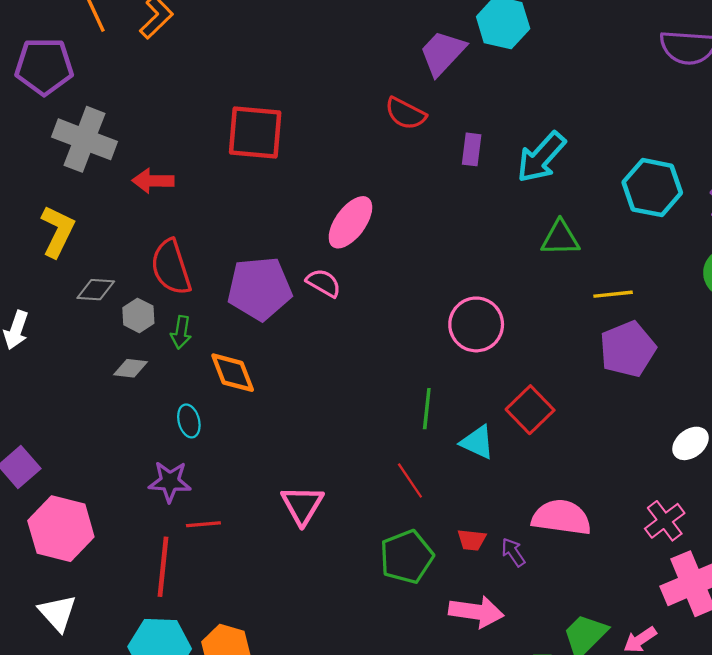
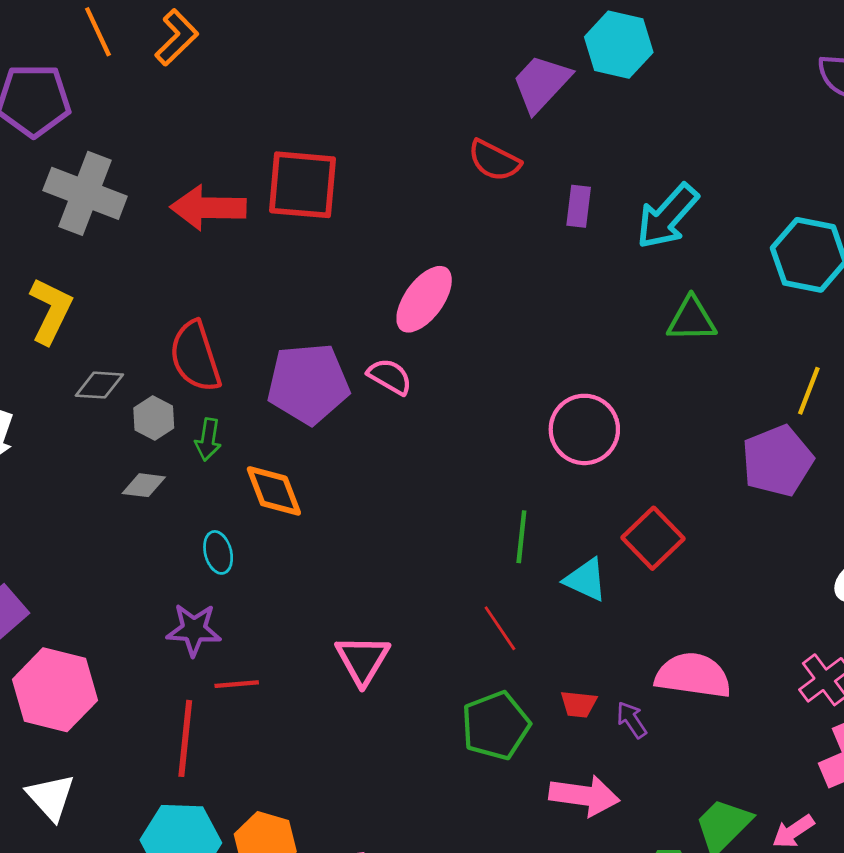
red arrow: (153, 181) -> (208, 208), moved, size x1.4
yellow line: (613, 294) -> (809, 391), moved, turned -63

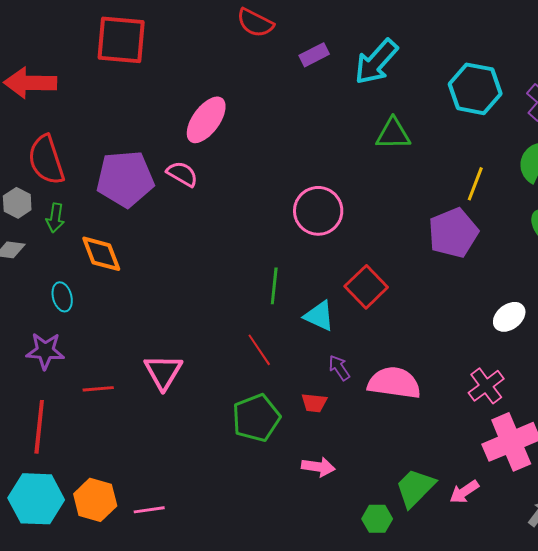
purple rectangle: (579, 206) -> (314, 55), turned 56
red arrow: (208, 208) -> (30, 83), moved
red line: (237, 684) -> (98, 389), moved
purple arrow: (632, 720) -> (339, 368), moved
pink arrow: (584, 796) -> (318, 467), size x0.7

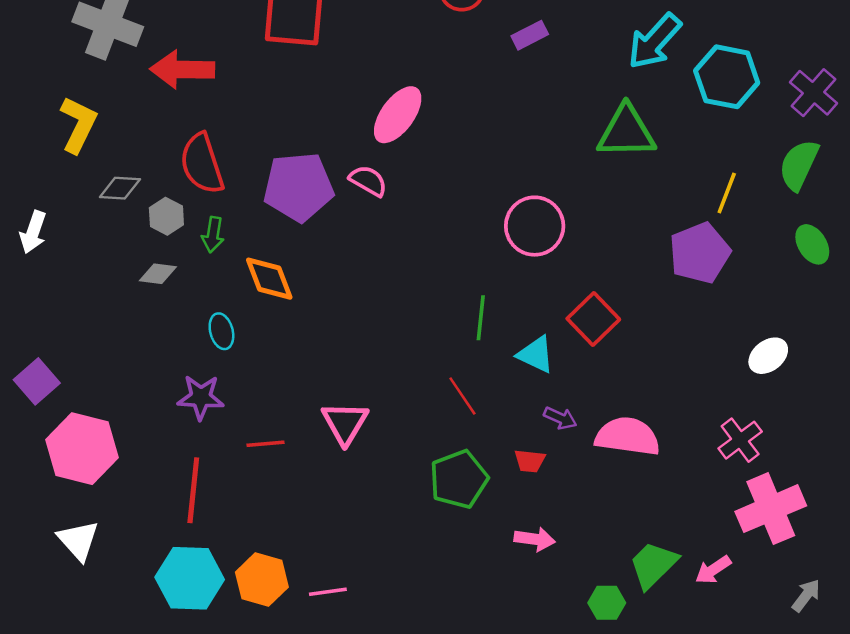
cyan arrow: (376, 62) -> (654, 41), moved
green triangle: (393, 134) -> (626, 132), size x1.4
purple arrow: (339, 368) -> (560, 418), turned 148

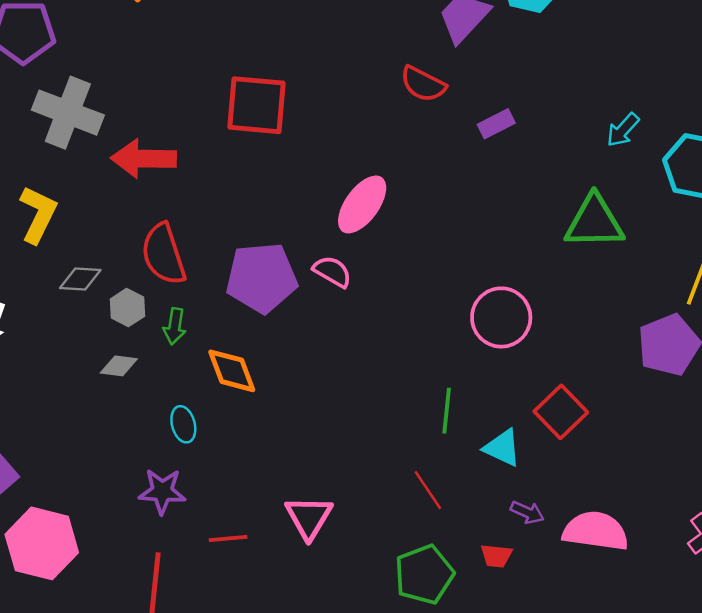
cyan arrow: (654, 41) -> (623, 130), size x0.6

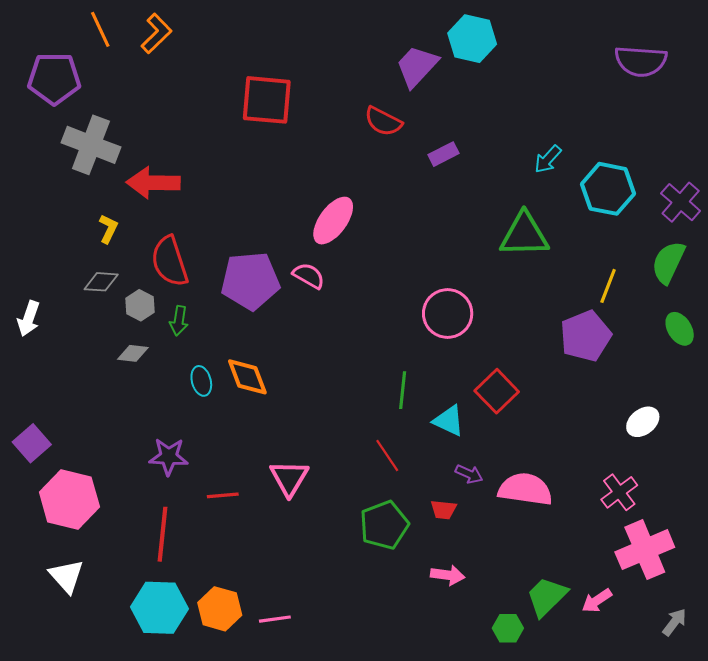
red square: (257, 105) -> (267, 100), moved
yellow L-shape: (38, 214) -> (108, 229), moved, size x0.6
orange diamond: (232, 371) -> (247, 377), moved
cyan ellipse: (183, 424) -> (201, 381), moved

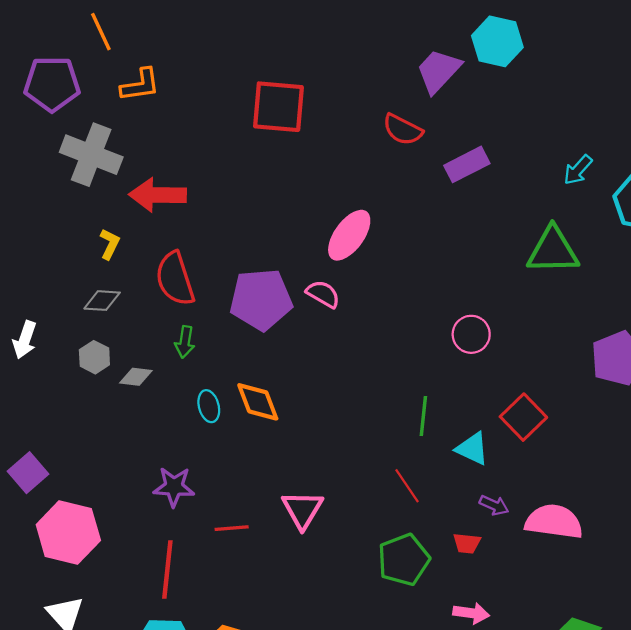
orange L-shape: (156, 33) -> (140, 85), moved, turned 36
purple rectangle: (444, 154) -> (467, 164), size x1.4
gray hexagon: (140, 305) -> (94, 357), moved
pink circle: (448, 313) -> (471, 334), size x0.7

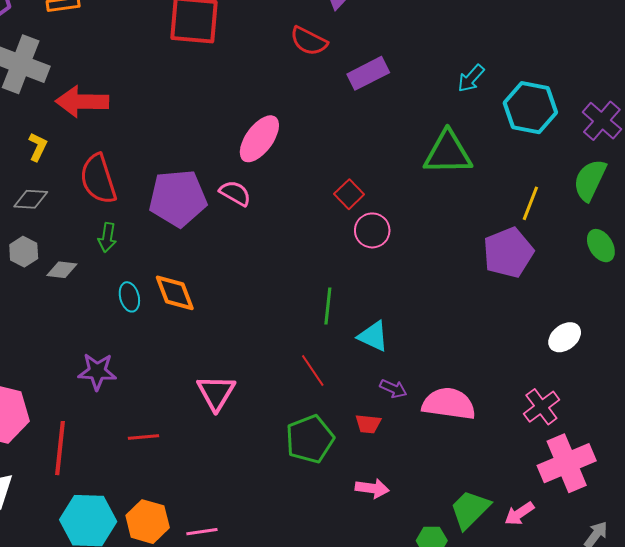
red square: (523, 417) -> (349, 194), moved, size x0.7
red line: (232, 528) -> (144, 437), moved
red line: (167, 569) -> (60, 448), moved

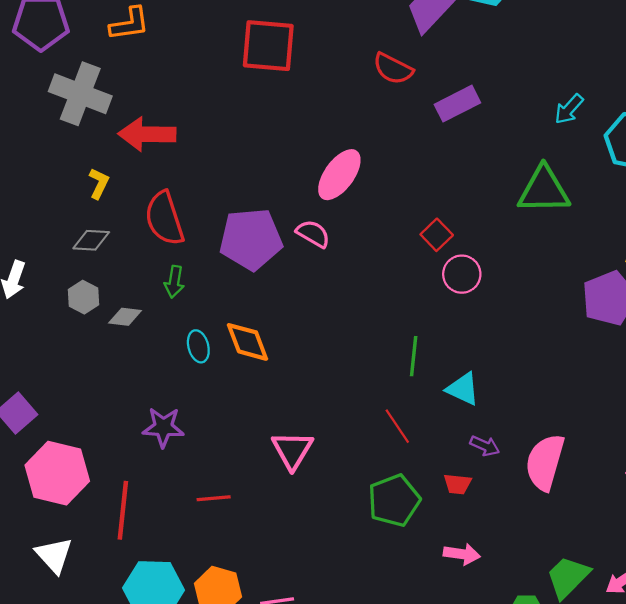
pink semicircle: (449, 404) -> (545, 462), turned -82

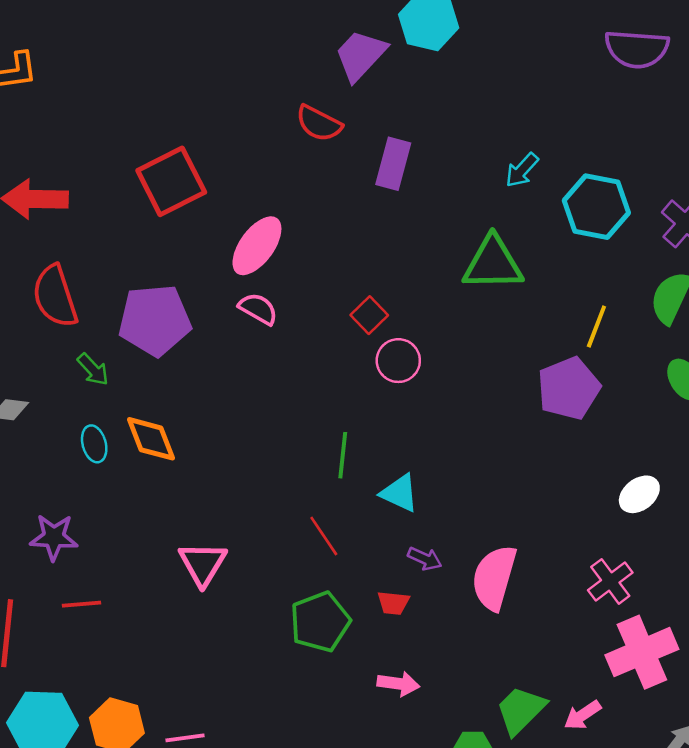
red square: (268, 46) -> (171, 181), moved, turned -32
purple rectangle: (457, 104) -> (393, 164), turned -48
pink semicircle: (313, 234) -> (258, 309), moved
green arrow: (174, 282) -> (93, 369), moved, turned -52
red line: (214, 498) -> (82, 604), moved

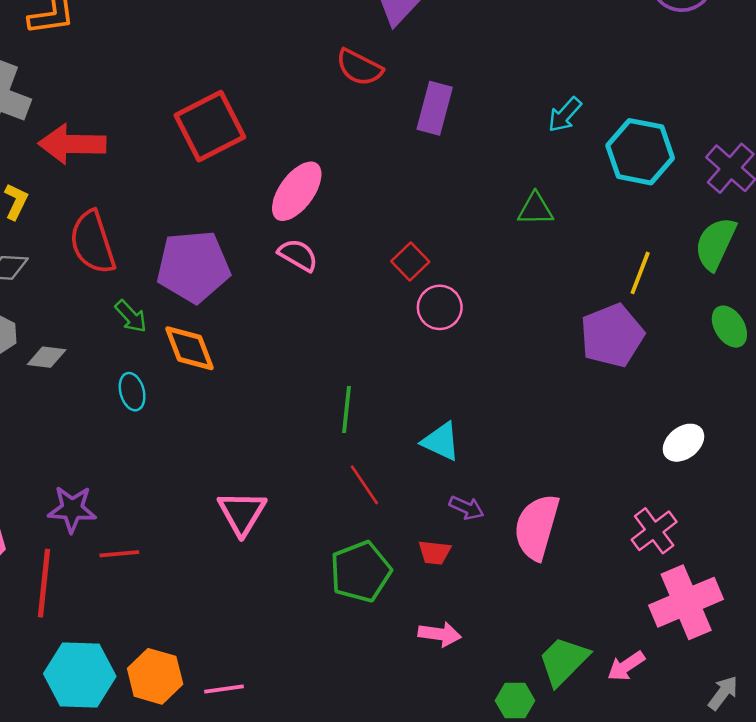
green triangle: (493, 263) -> (535, 209), size x0.6
orange diamond: (151, 439) -> (190, 348), moved
green line: (343, 455) -> (347, 410), moved
purple star: (54, 537) -> (72, 509), moved

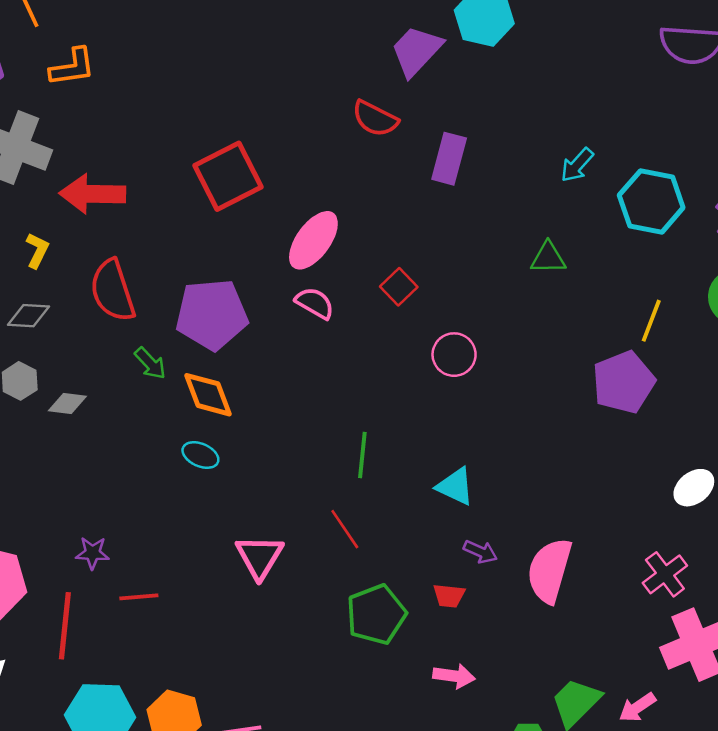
red square: (410, 261) -> (399, 287), moved
cyan ellipse: (132, 392) -> (200, 455), moved, turned -51
red line: (364, 485) -> (345, 529), moved
purple star: (72, 509) -> (92, 553), size x0.7

